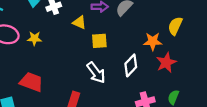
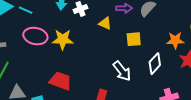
yellow star: (34, 38) -> (63, 39), size x1.5
yellow square: (99, 41) -> (134, 39), moved

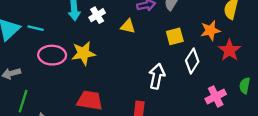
yellow square: (134, 39) -> (175, 36), moved
white arrow: (122, 71) -> (157, 76), turned -120

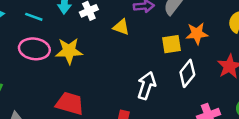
cyan line: (36, 28) -> (34, 17), moved
orange star: (210, 30) -> (197, 34), moved

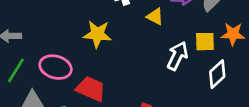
pink ellipse: (34, 49) -> (56, 67), moved
white arrow: (146, 86) -> (177, 56), moved

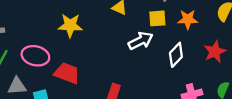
yellow square: (205, 42) -> (157, 18), moved
white arrow: (177, 56) -> (141, 41), turned 40

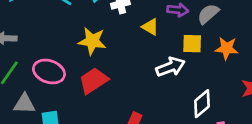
white diamond: (176, 55) -> (202, 104), moved
red trapezoid: (67, 73) -> (93, 81), moved, turned -60

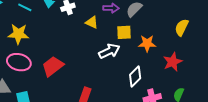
yellow star: (92, 41) -> (18, 34), moved
orange star: (227, 48) -> (147, 43), moved

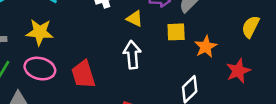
orange star: (147, 43) -> (206, 47), turned -30
white arrow: (109, 51) -> (132, 55), moved, turned -70
red trapezoid: (53, 66) -> (83, 74), turned -70

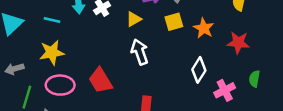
yellow triangle: (135, 19) -> (134, 19), turned -42
red star: (238, 71) -> (238, 43), turned -30

